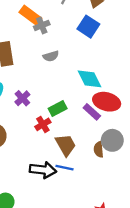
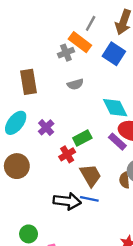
orange rectangle: (30, 15) -> (80, 42), moved

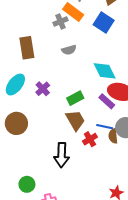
red cross: (67, 154) -> (90, 139), moved
brown trapezoid: (91, 175) -> (75, 120), moved
blue line: (89, 199) -> (105, 127), moved
black arrow: (67, 201) -> (62, 155), turned 85

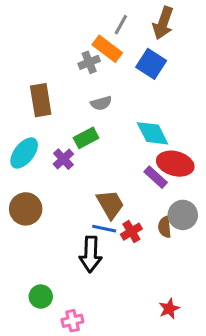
green rectangle: (75, 98) -> (86, 138), moved
blue line: (105, 127) -> (104, 229), moved

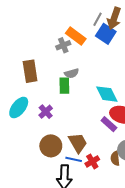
gray line: (121, 25) -> (98, 19), moved
blue square: (151, 64) -> (106, 34), moved
green rectangle: (86, 138) -> (64, 86), moved, turned -63
brown circle: (26, 209) -> (51, 146), moved

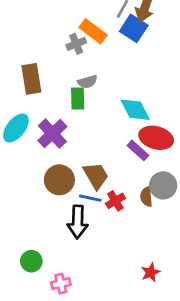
purple cross: (46, 112) -> (52, 134), size x1.5

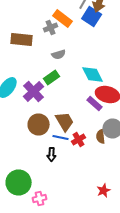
brown rectangle: (31, 79) -> (22, 40), moved, turned -75
green rectangle: (78, 99) -> (52, 78), moved, turned 56
black arrow: (78, 222) -> (52, 154), size x0.6
green circle: (31, 261) -> (19, 182), size x1.6

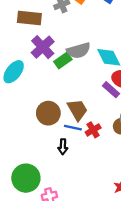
gray semicircle: (59, 54) -> (79, 50), moved, size x1.5
purple cross: (34, 92) -> (43, 47), moved

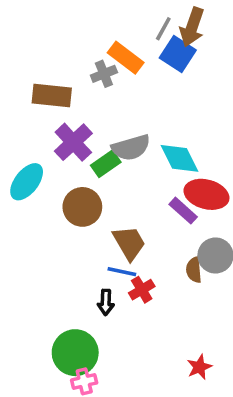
brown circle: (48, 113) -> (82, 207), moved
red cross: (93, 130) -> (142, 290), moved
green circle: (26, 178) -> (75, 353), moved

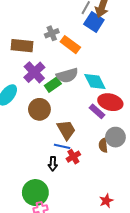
orange rectangle: (126, 58) -> (70, 45), moved

